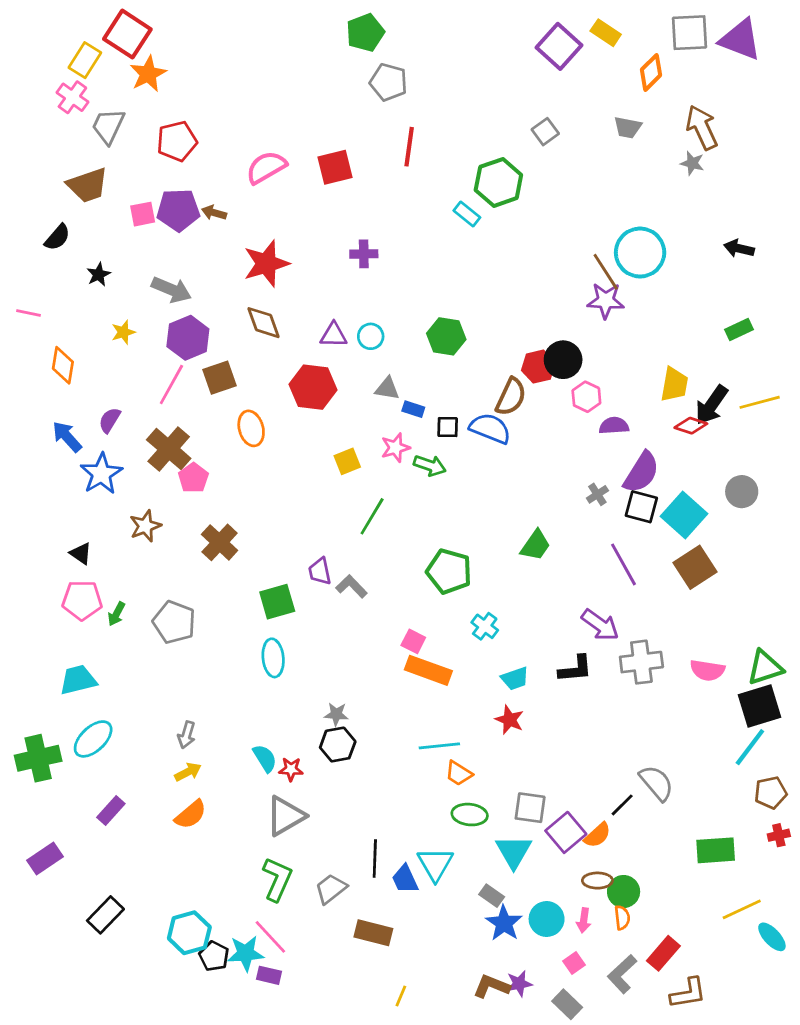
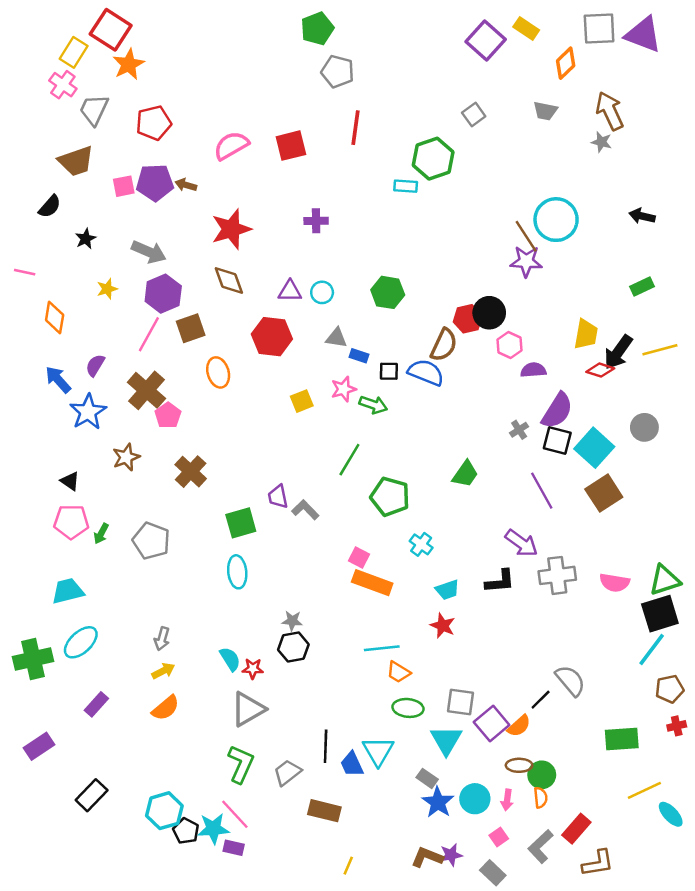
cyan rectangle: (467, 214) -> (406, 186), turned -35
green line: (372, 516) -> (349, 460), moved

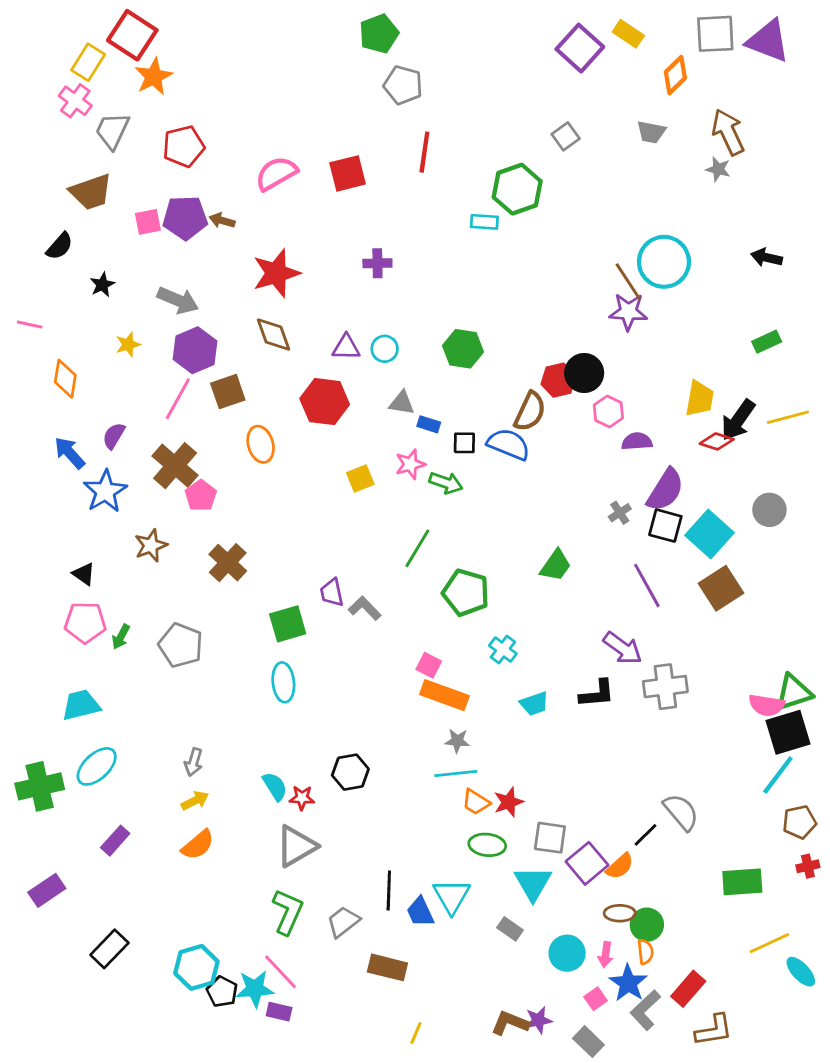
pink semicircle: (615, 583) -> (767, 705), moved
gray star: (292, 621) -> (457, 741), moved
red star: (443, 626) -> (509, 802), moved, turned 30
blue star: (438, 802) -> (628, 983), moved

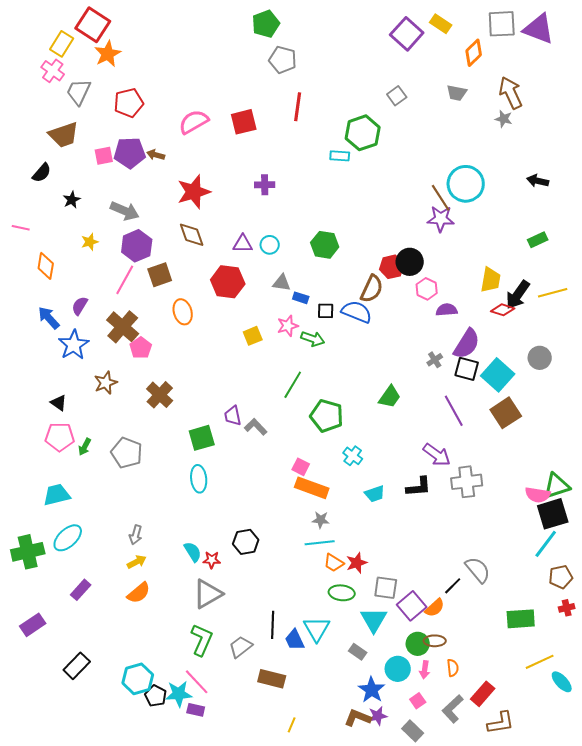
green circle: (647, 925) -> (418, 644), moved
blue star: (628, 983) -> (372, 690), moved

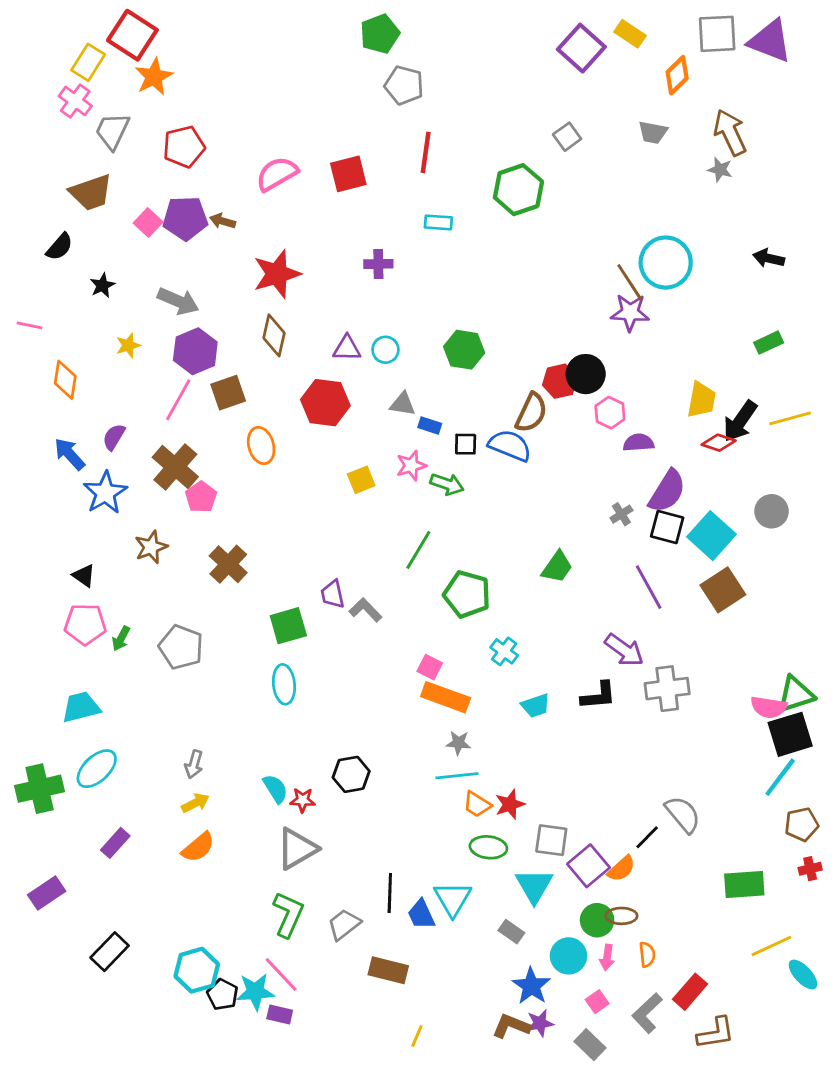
pink square: (104, 156) -> (148, 222), turned -36
cyan rectangle: (340, 156) -> (438, 222), moved
brown diamond: (192, 235) -> (274, 335), turned 32

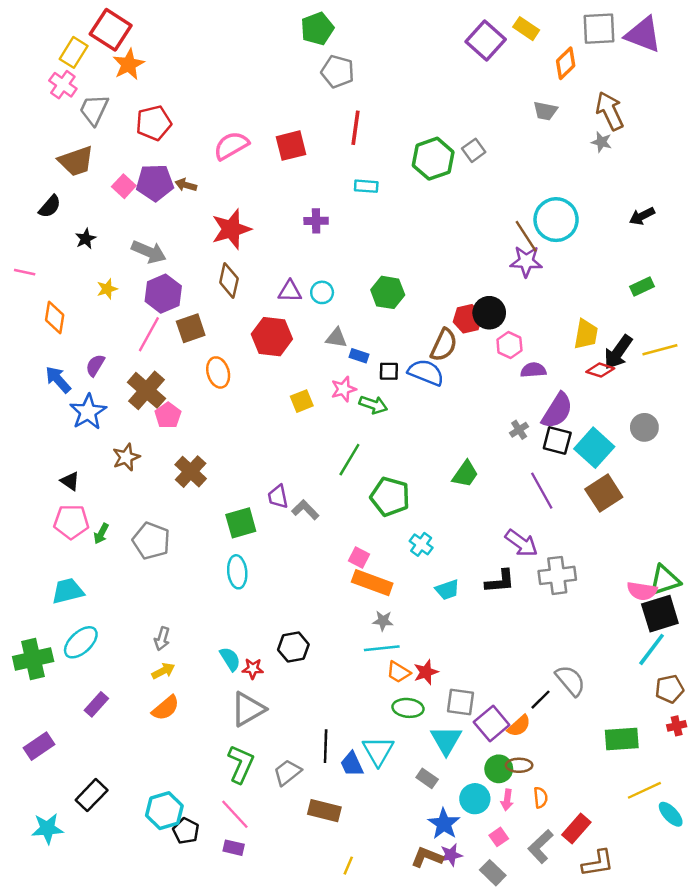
gray square: (567, 137) -> (474, 150), moved
black arrow: (769, 258) -> (642, 216), turned -40
cyan star: (255, 992) -> (47, 829), moved

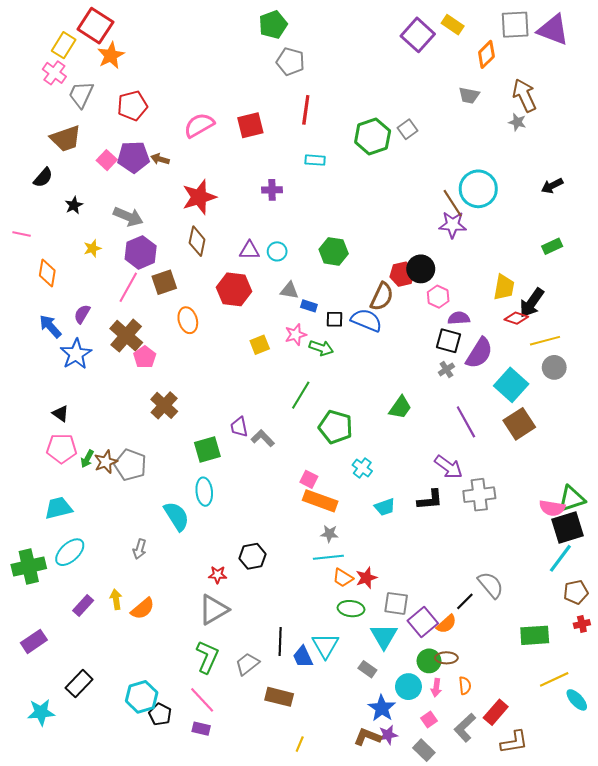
yellow line: (660, 350) -> (545, 341), moved
black square: (557, 440) -> (448, 341), moved
brown star: (126, 457) -> (106, 462), moved
cyan semicircle: (230, 659) -> (177, 516), moved, size x1.4
yellow arrow: (163, 671) -> (116, 599), moved, turned -72

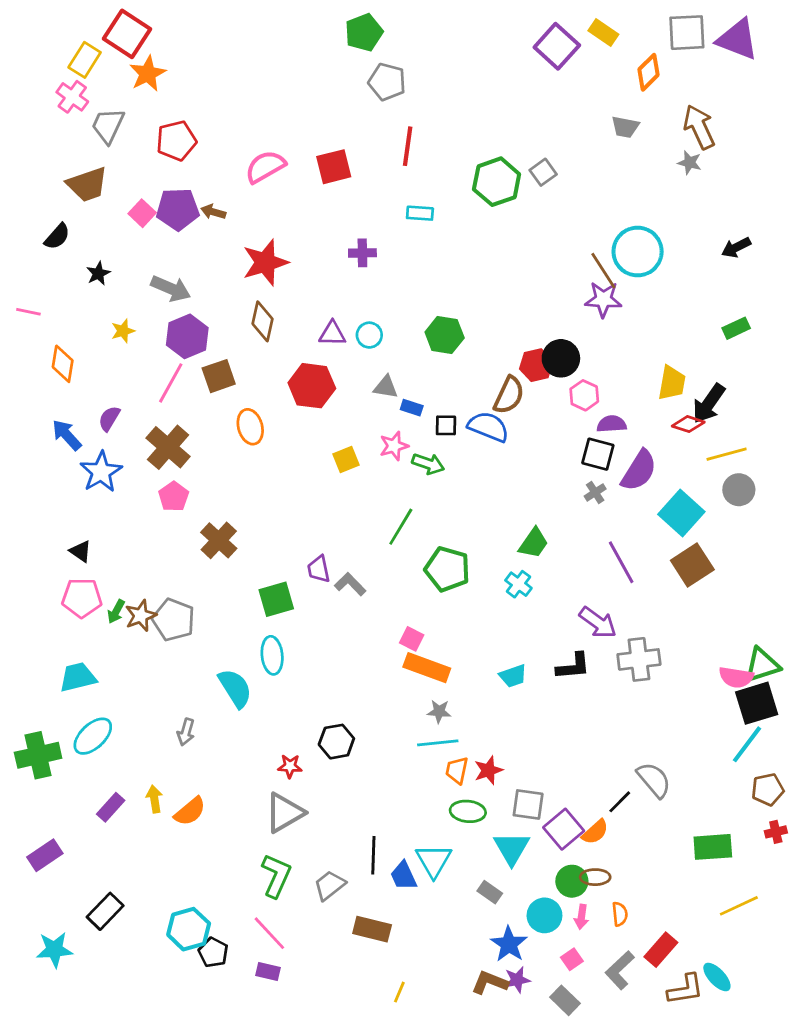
pink pentagon: (145, 357) -> (174, 497), moved
cyan cross: (362, 468) -> (518, 584), moved
orange trapezoid: (343, 578) -> (457, 770), turned 70
cyan ellipse: (577, 700) -> (717, 977), moved

